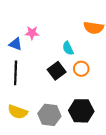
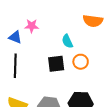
black square: (57, 71) -> (56, 64), turned 30

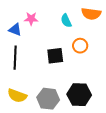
cyan semicircle: (67, 41) -> (66, 21), moved
orange circle: (81, 62) -> (80, 46), moved

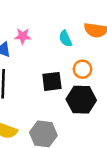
black hexagon: (79, 95) -> (81, 100), moved

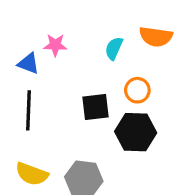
cyan semicircle: (65, 39) -> (114, 48), turned 49

